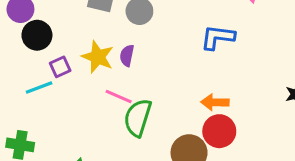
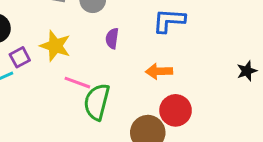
purple semicircle: (127, 56) -> (112, 38), moved
orange arrow: (215, 102) -> (159, 71), moved

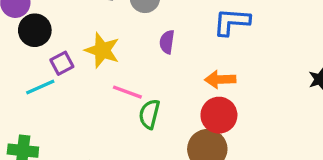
green semicircle: (97, 102) -> (149, 114), size x0.7
red circle: (176, 110) -> (219, 115), moved

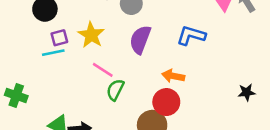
purple semicircle: (167, 42) -> (140, 40), size x1.6
cyan line: (40, 87) -> (53, 53), moved

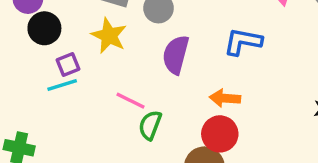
yellow star: (91, 35) -> (109, 36), moved

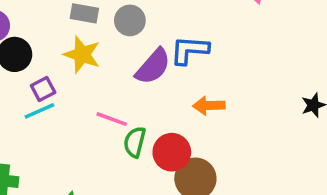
blue L-shape: (243, 42) -> (189, 50), moved
purple semicircle: (176, 55) -> (153, 66), turned -147
red circle: (220, 134) -> (172, 152), moved

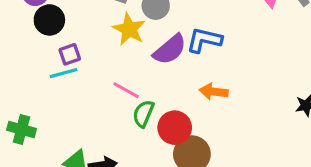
yellow star: (82, 55) -> (129, 29), moved

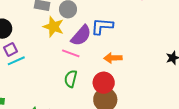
purple square: (70, 54) -> (10, 50), moved
pink line: (126, 90) -> (71, 53), moved
red circle: (175, 128) -> (104, 83), moved

